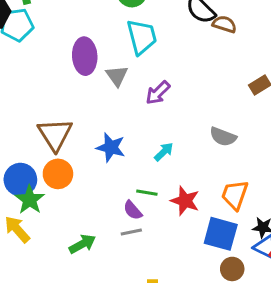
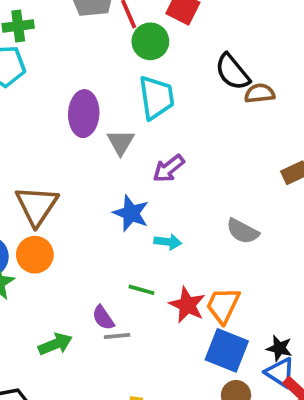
brown semicircle: (224, 24) -> (260, 93), turned -30
blue star: (111, 147) -> (131, 213), moved
cyan arrow: (164, 152) -> (168, 242), turned 45
orange trapezoid: (235, 195) -> (223, 305), moved
purple semicircle: (133, 210) -> (103, 318), moved

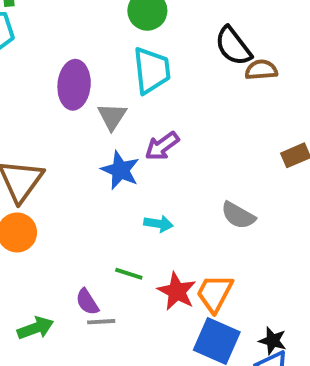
blue star: (131, 213) -> (120, 170), moved

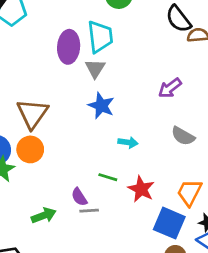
cyan trapezoid: (152, 70) -> (100, 37), moved
purple arrow: (162, 146) -> (170, 88), moved
orange trapezoid: (215, 293) -> (189, 192), moved

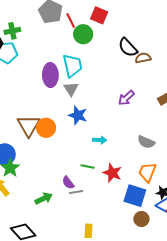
gray semicircle: (183, 136) -> (146, 142), moved
orange circle: (30, 149) -> (46, 128), moved

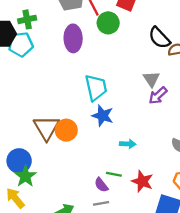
cyan trapezoid: (72, 66) -> (96, 88), moved
purple ellipse: (50, 75) -> (73, 38), moved
gray triangle: (71, 89) -> (151, 79), moved
purple semicircle: (68, 183) -> (101, 185), moved

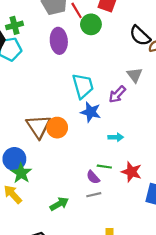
purple arrow: (158, 96) -> (117, 94), moved

